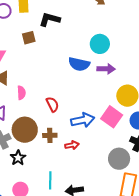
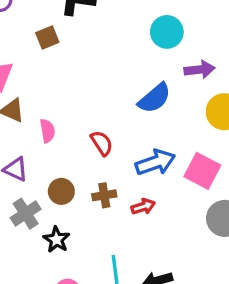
blue semicircle: (79, 64) -> (154, 98), moved, turned -45
purple arrow: (106, 69) -> (199, 70), moved
pink square: (112, 117) -> (202, 171), moved
brown circle: (25, 130) -> (61, 191), size x0.6

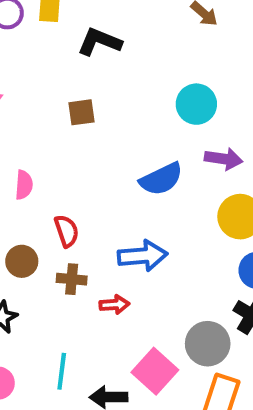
brown square: (47, 38) -> (81, 112), moved
red semicircle: (102, 143) -> (67, 231), moved
pink square: (202, 171) -> (155, 371), moved

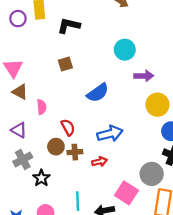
blue semicircle: (161, 179) -> (98, 93), moved
brown circle: (22, 261) -> (56, 147), moved

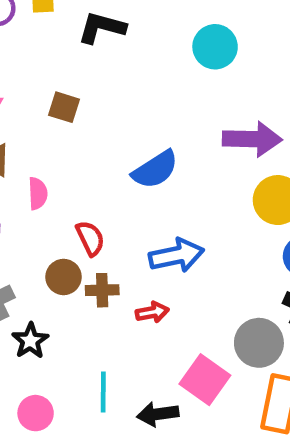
cyan circle: (125, 50) -> (215, 47), moved
brown square: (65, 64) -> (64, 107), moved, turned 32
purple arrow: (144, 76) -> (252, 139), size x1.4

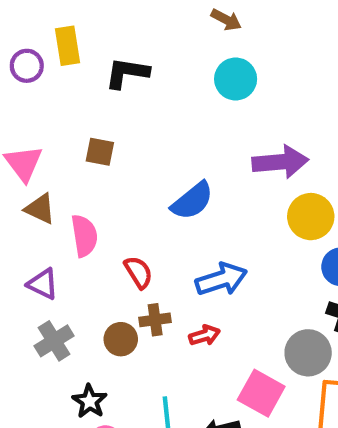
pink semicircle: (38, 193) -> (84, 236), size x1.4
brown circle: (64, 277) -> (121, 339), moved
black star: (30, 341) -> (90, 401), moved

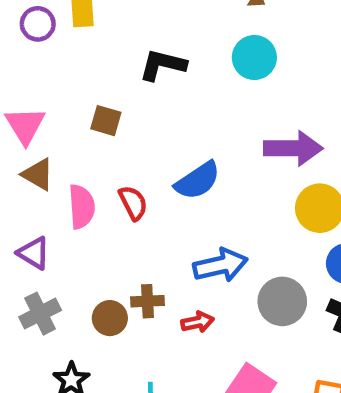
black L-shape: (127, 73) -> (163, 65), moved
red semicircle: (138, 272) -> (133, 203), moved
gray circle: (308, 353) -> (282, 301), moved

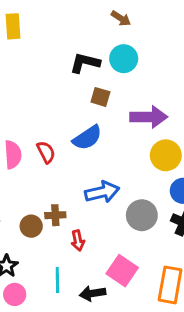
black L-shape: (163, 65) -> (85, 63), moved
brown square: (106, 121) -> (100, 97), moved
red arrow: (198, 322) -> (78, 240), moved, turned 90

